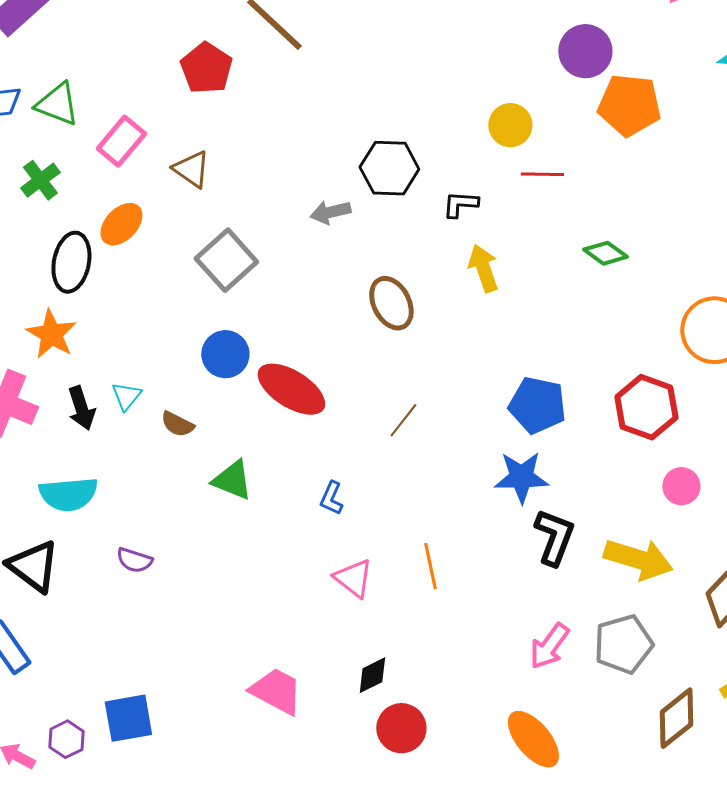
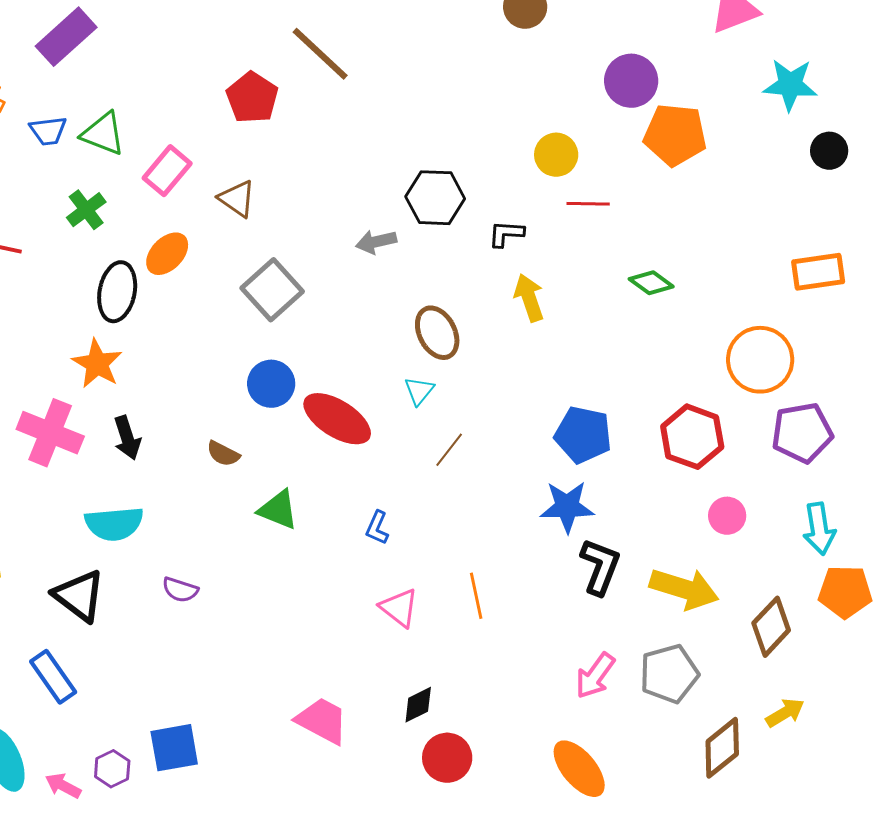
cyan triangle: (126, 396) -> (419, 391), moved

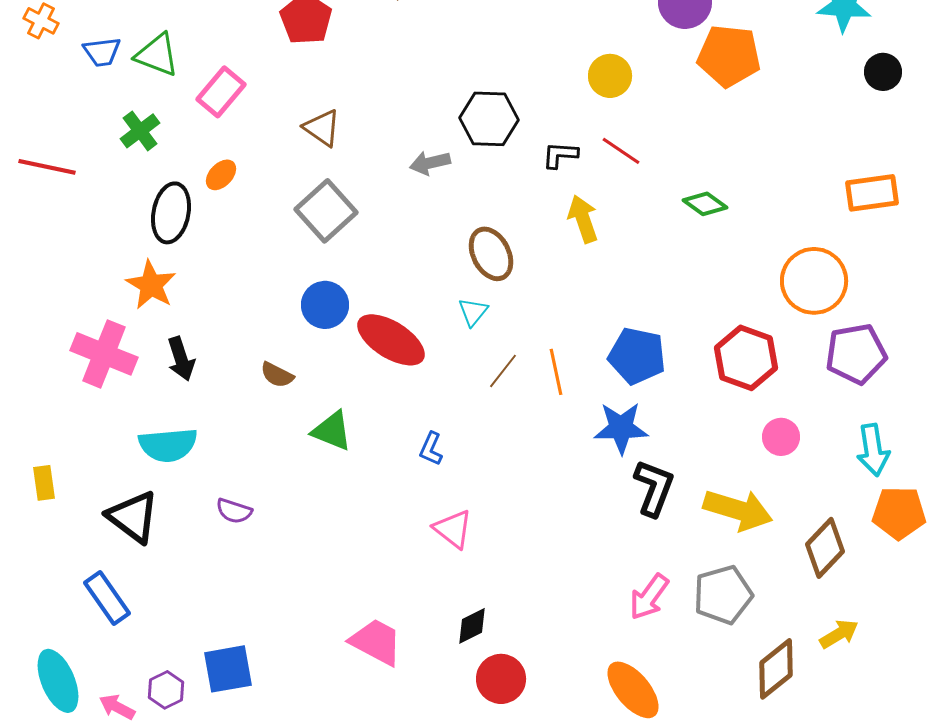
brown triangle: (237, 199) -> (322, 128), moved
red line: (588, 204) -> (621, 151), moved, turned 33
orange ellipse: (167, 254) -> (221, 175), size x0.7
orange line: (476, 596) -> (556, 372), moved

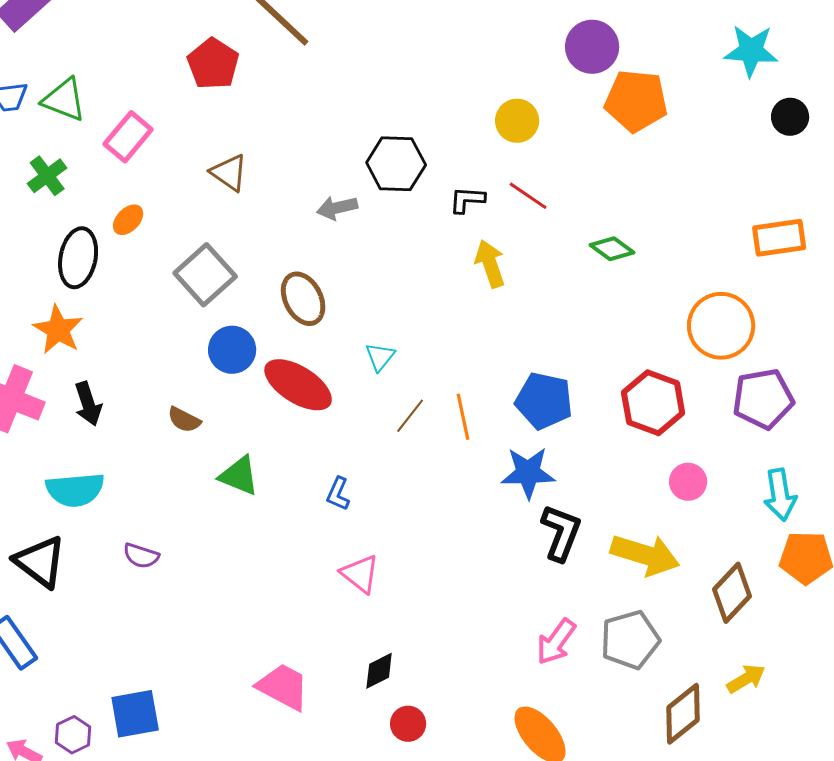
gray square: (326, 211) -> (205, 275), moved
brown ellipse: (491, 254) -> (303, 299), moved
red circle: (501, 679) -> (408, 724), size x0.7

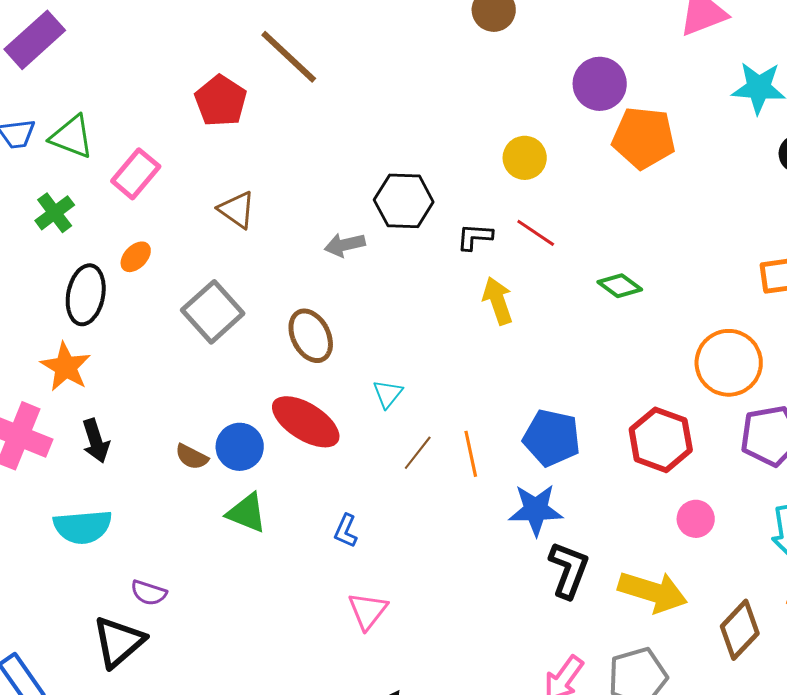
blue circle: (232, 350) -> (240, 447), moved
black triangle: (40, 562) -> (119, 642), moved, turned 42
pink triangle: (360, 574) -> (368, 611), turned 30

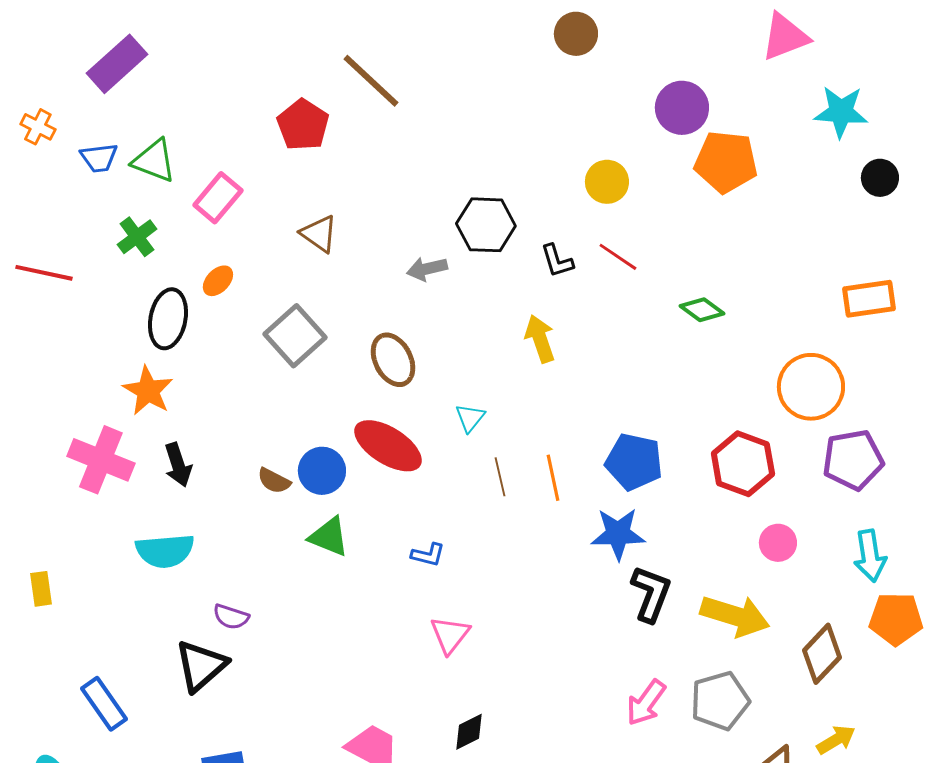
black L-shape: (475, 237) -> (557, 261), turned -111
yellow arrow: (498, 301) -> (540, 339), moved
brown line: (418, 453) -> (500, 477), turned -51
blue L-shape: (346, 531) -> (428, 555), turned -100

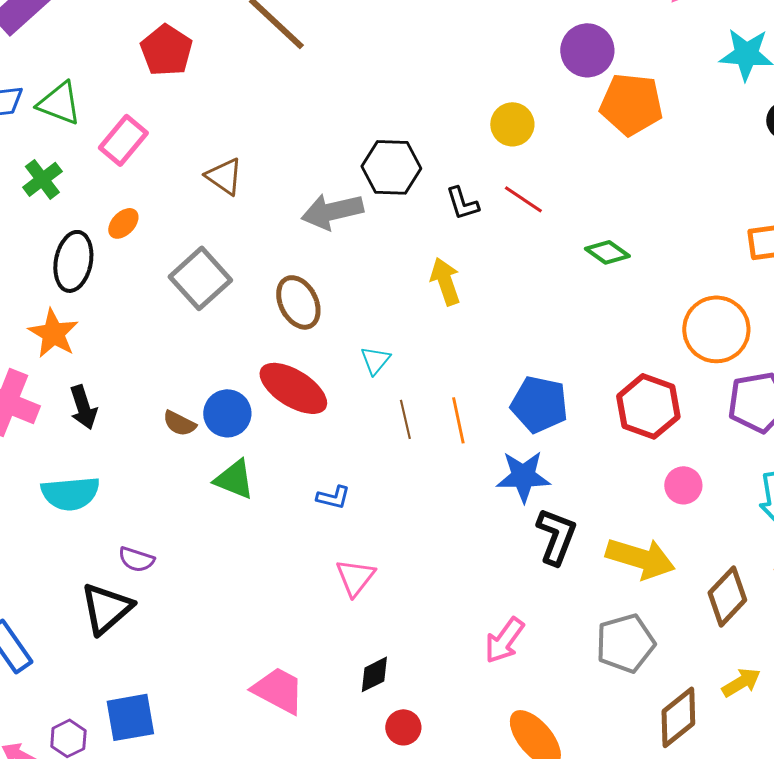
red pentagon: (303, 125) -> (166, 50), moved
gray arrow: (427, 269) -> (332, 211), size x1.5
pink arrow: (646, 703) -> (504, 640), moved

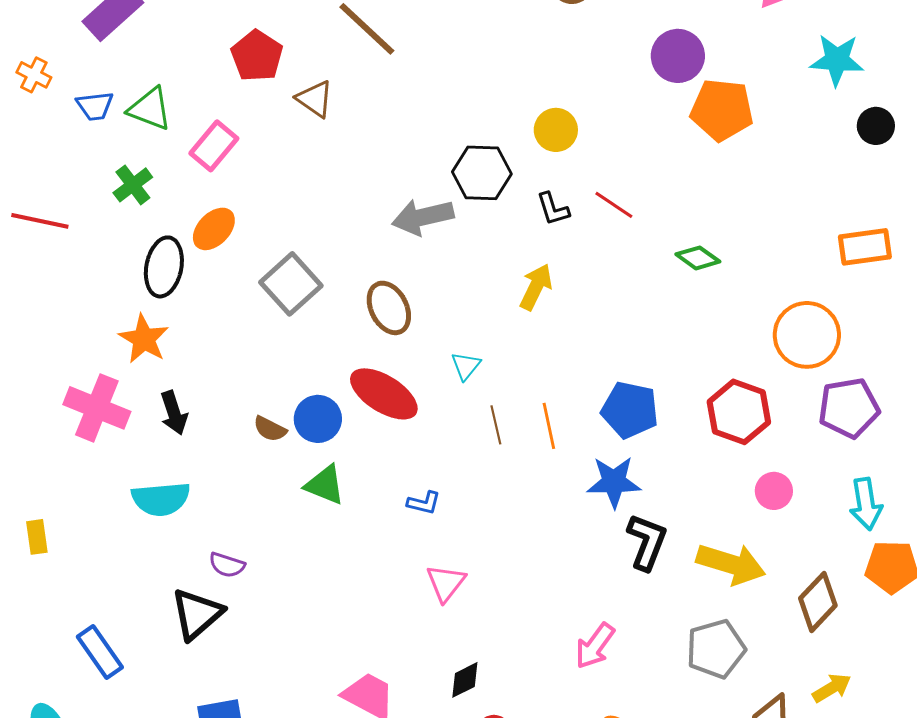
yellow circle: (512, 124) -> (556, 130), moved
brown triangle: (224, 176) -> (315, 99), moved
orange ellipse: (123, 223) -> (214, 229), size x1.4
yellow arrow: (445, 281) -> (536, 287), turned 45

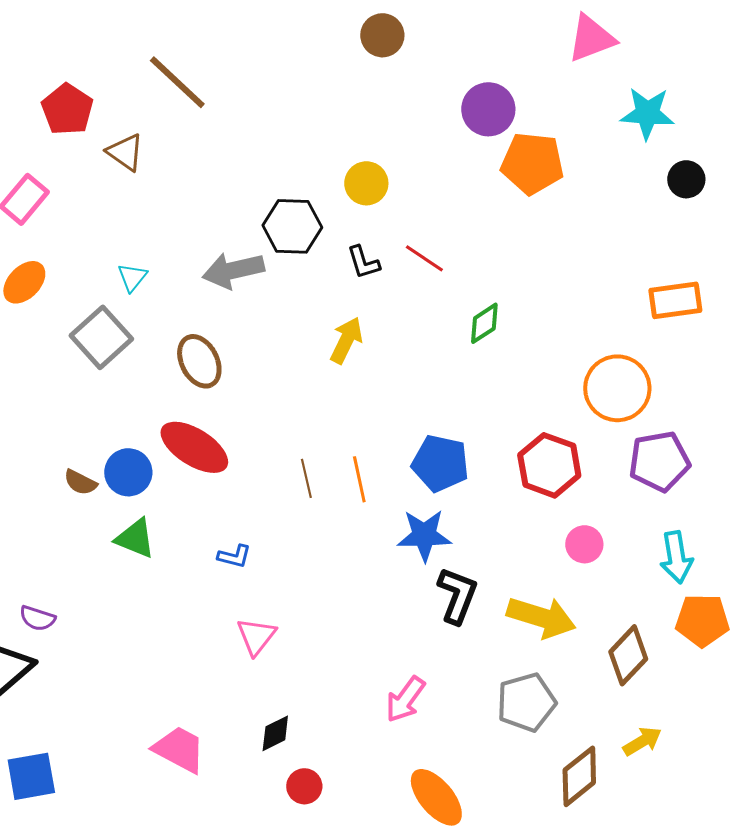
green diamond: (698, 258) -> (484, 323), moved, turned -69
cyan triangle: (466, 366) -> (132, 277), moved

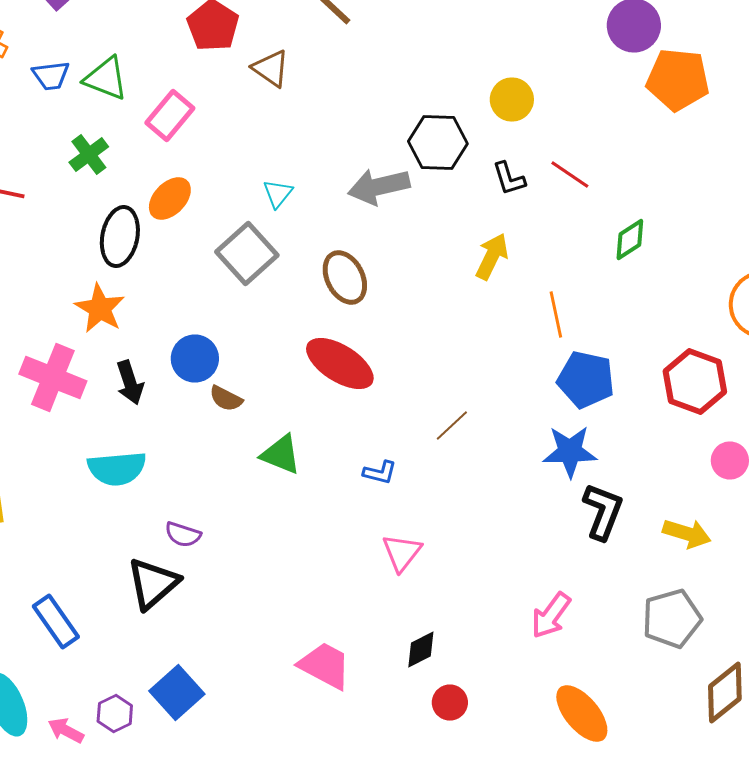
blue circle: (128, 472) -> (195, 358), moved
brown line: (306, 478) -> (452, 426), moved, turned 60
orange line: (359, 479) -> (556, 314), moved
yellow arrow: (541, 617) -> (687, 534), size x0.7
blue square: (31, 776) -> (177, 692), turned -32

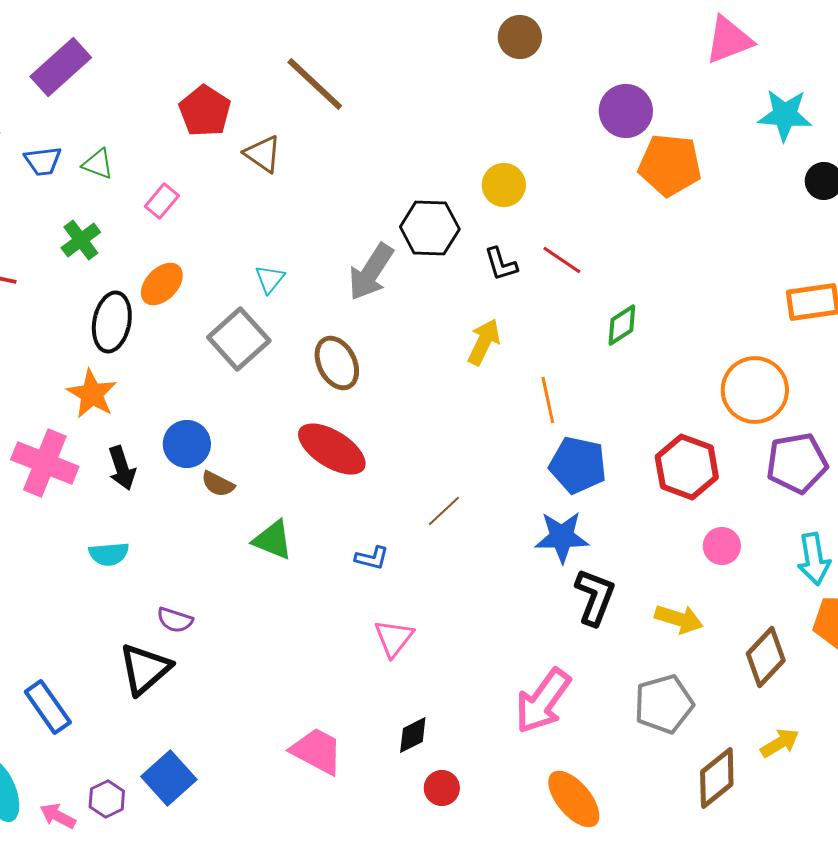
green triangle: (106, 78) -> (98, 164), size x0.7
pink rectangle: (170, 116) -> (162, 201), size x0.7
gray arrow: (379, 186) -> (371, 272), turned -44
cyan semicircle: (117, 468) -> (109, 554), size x0.7
pink arrow: (551, 616) -> (543, 701), size x1.4

